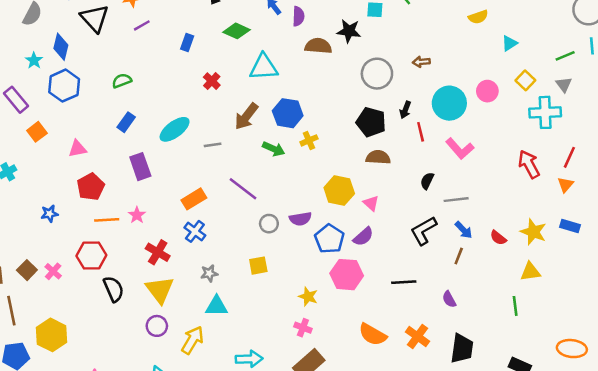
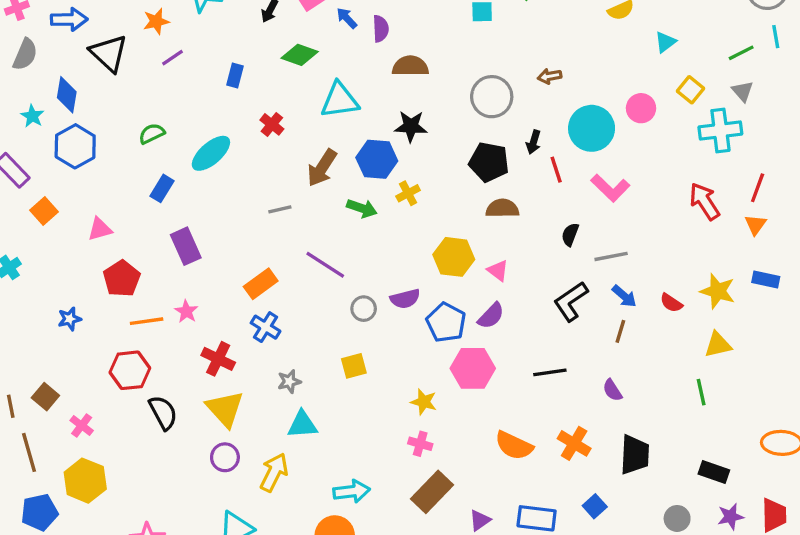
black star: (349, 31) -> (411, 126), moved
cyan ellipse: (175, 129) -> (211, 153), moved
pink cross: (53, 271) -> (82, 426), moved

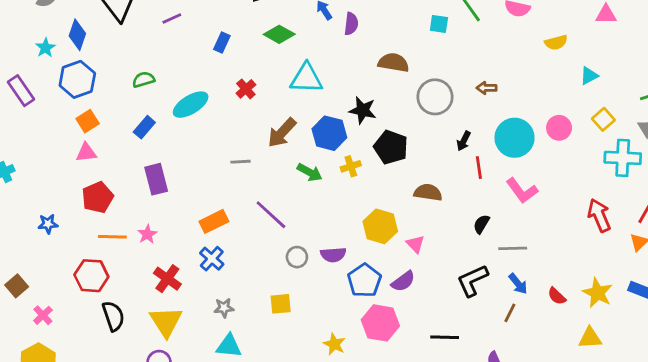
brown semicircle: (410, 66) -> (393, 63), moved
black pentagon: (489, 162) -> (391, 147), moved
orange square: (44, 211) -> (88, 121), moved

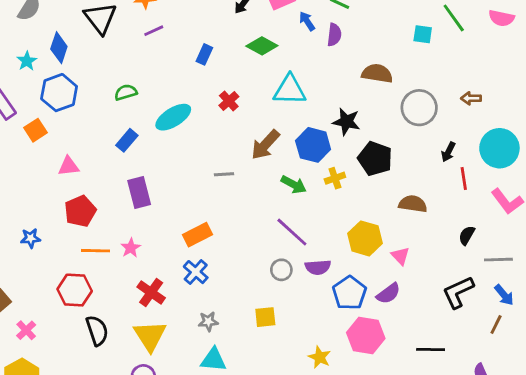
orange square: (88, 121) -> (35, 130), moved
purple line: (271, 215) -> (292, 232), moved

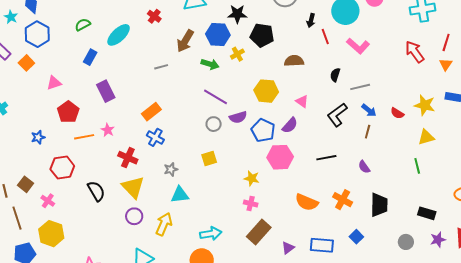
pink triangle: (400, 256) -> (302, 101), moved
red hexagon: (75, 290) -> (62, 168), moved

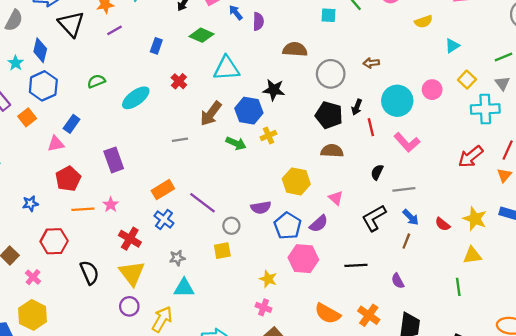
black pentagon: (262, 35) -> (329, 115), moved
red arrow: (415, 52) -> (471, 157), turned -100
blue rectangle: (90, 57) -> (72, 124), moved
purple line: (215, 97) -> (203, 203), moved
gray circle: (214, 124) -> (231, 226), moved

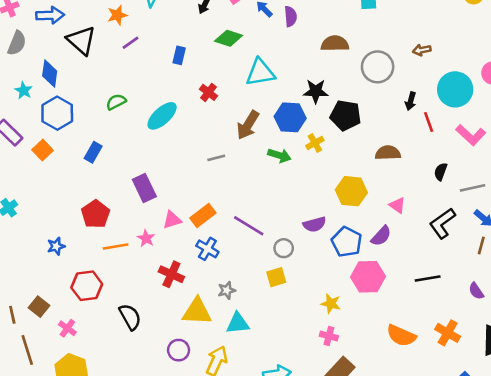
black pentagon: (329, 115) -> (346, 115), moved
pink triangle: (56, 144) -> (172, 220), moved
yellow triangle: (132, 273) -> (197, 312), moved, turned -44

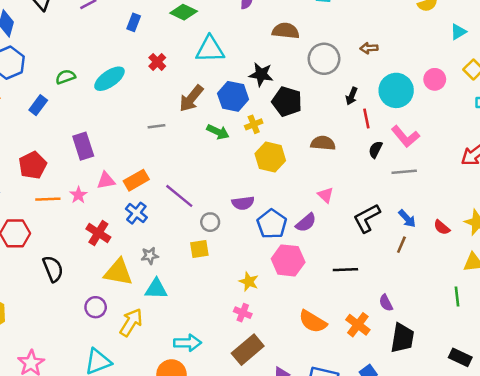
green semicircle: (116, 102) -> (65, 77), moved
black semicircle: (441, 172) -> (375, 149), moved
gray line: (473, 188) -> (404, 172), moved
yellow hexagon: (351, 191) -> (270, 157), moved
purple semicircle: (476, 291) -> (386, 303), moved

